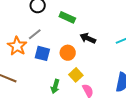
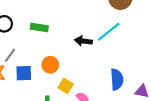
black arrow: (88, 38) -> (83, 41), moved

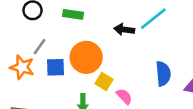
orange circle: (50, 65) -> (86, 57), size x1.6

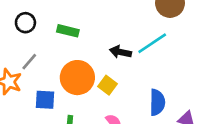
blue square: (55, 67) -> (45, 100), moved
yellow square: (104, 82) -> (108, 85), moved

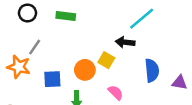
black arrow: (120, 52) -> (125, 42), moved
orange circle: (77, 78) -> (85, 70), moved, size x0.7

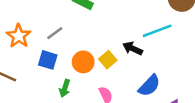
gray line: (35, 47) -> (55, 33), moved
blue semicircle: (152, 70) -> (149, 86), turned 30

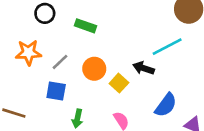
orange star: (19, 36) -> (28, 53), moved, turned -30
orange circle: (83, 62) -> (94, 69), moved

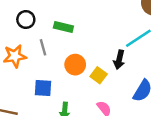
gray line: (60, 62) -> (43, 47), moved, turned -56
black arrow: (143, 68) -> (119, 60), turned -90

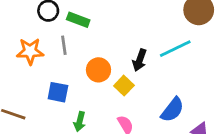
green rectangle: (63, 27) -> (78, 20), moved
black arrow: (119, 60) -> (140, 60), moved

